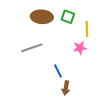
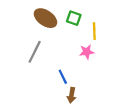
brown ellipse: (42, 17) -> (45, 18), turned 30
gray line: (32, 48) -> (35, 52), turned -45

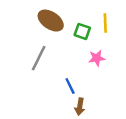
green square: (74, 18) -> (82, 31), moved
yellow line: (94, 31) -> (105, 23), moved

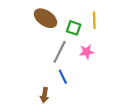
gray line: (39, 58) -> (60, 52), moved
brown arrow: (80, 107) -> (44, 95), moved

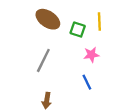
gray line: (60, 52) -> (43, 60), moved
blue line: (63, 77) -> (87, 82), moved

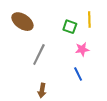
brown ellipse: (48, 19) -> (22, 22), moved

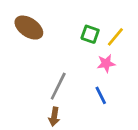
yellow line: (89, 20) -> (115, 37), moved, turned 42
gray line: (39, 54) -> (58, 86), moved

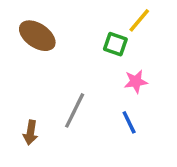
yellow line: (115, 37) -> (139, 20), moved
brown arrow: (54, 117) -> (30, 133), moved

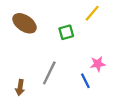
green square: (115, 44) -> (66, 32), moved, turned -35
pink star: (136, 82) -> (98, 64), moved

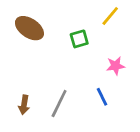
pink star: (98, 64) -> (116, 66), moved
gray line: (49, 73) -> (59, 103), moved

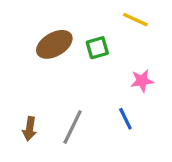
yellow line: (110, 16) -> (135, 20), turned 75
brown ellipse: (29, 28) -> (54, 44), moved, turned -64

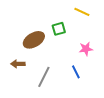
brown ellipse: (54, 44) -> (34, 40), moved
brown arrow: (30, 129) -> (18, 64), moved, turned 80

